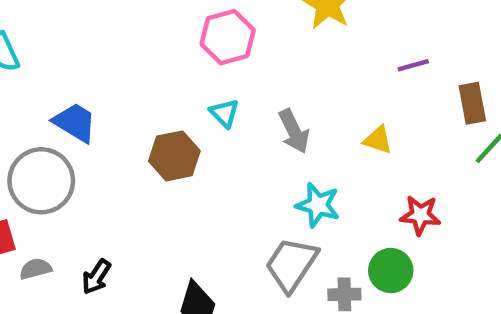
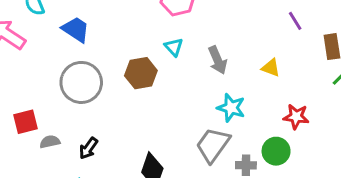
purple line: (413, 65) -> (295, 21), turned 72
blue trapezoid: (75, 122) -> (76, 29), moved
gray circle: (41, 181) -> (81, 82), moved

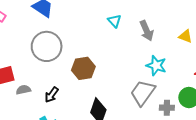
brown hexagon: (141, 73) -> (83, 68), moved

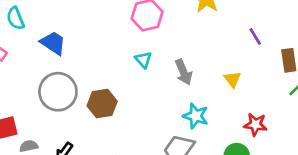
yellow triangle: (185, 36) -> (232, 79), turned 32
brown hexagon: (83, 68) -> (102, 104), moved

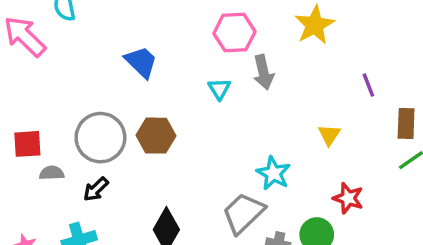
blue trapezoid: (53, 43) -> (141, 62), moved
gray arrow: (184, 72) -> (263, 72), moved
gray circle: (58, 92) -> (100, 138), moved

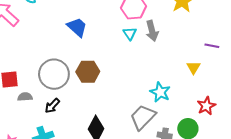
purple line: (368, 85) -> (212, 46), moved, turned -56
cyan triangle: (219, 89) -> (130, 33), moved
red star: (348, 198) -> (206, 106), turned 30

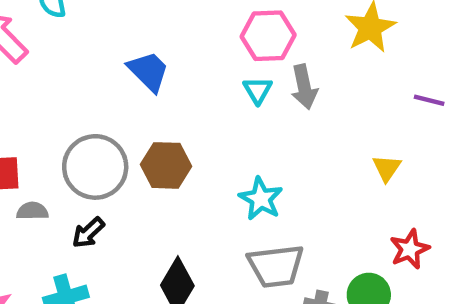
purple line: (212, 46) -> (429, 100), moved
cyan star: (160, 92) -> (261, 199), moved
gray trapezoid: (143, 117) -> (276, 266), turned -144

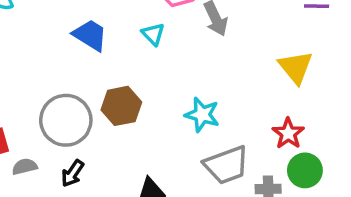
cyan triangle: (258, 90) -> (153, 34), moved
yellow triangle: (387, 168) -> (296, 67), size x1.5
red star: (410, 249) -> (288, 133), moved

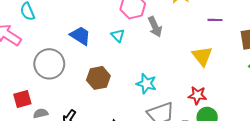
gray circle: (66, 120) -> (49, 64), moved
red star: (288, 133) -> (197, 95), turned -30

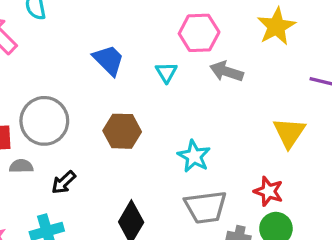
gray arrow: (155, 27) -> (227, 71), turned 120
gray circle: (49, 64) -> (44, 121), moved

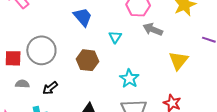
cyan triangle: (166, 72) -> (115, 37), moved
yellow triangle: (289, 133) -> (178, 60), moved
gray semicircle: (21, 166) -> (22, 84), moved

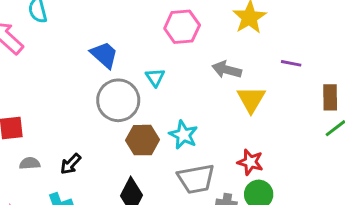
gray arrow: (153, 29) -> (227, 70), moved
gray circle: (41, 50) -> (118, 100), moved
brown hexagon: (88, 60) -> (143, 140), moved

